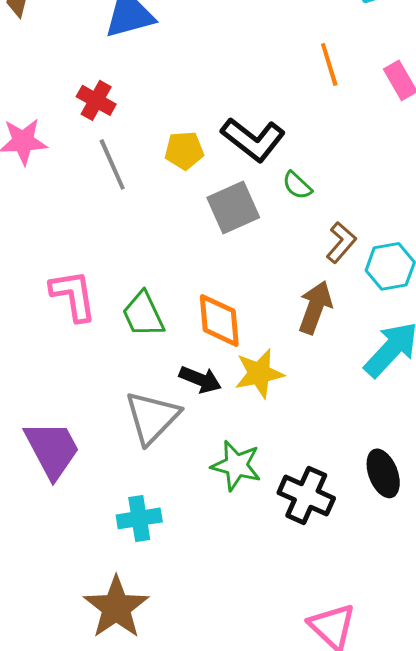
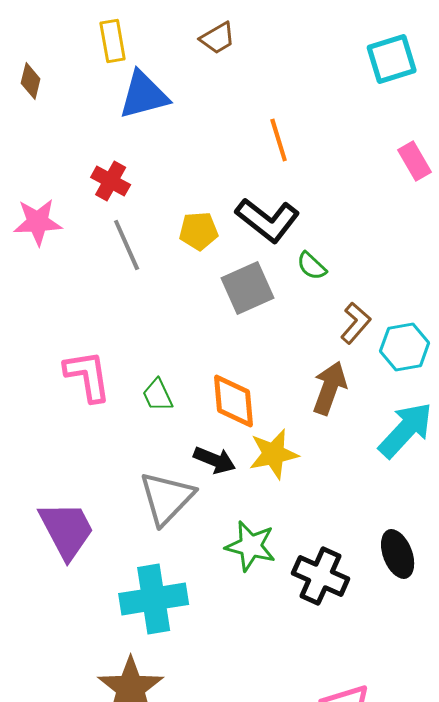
orange line: (329, 64) -> (279, 140), moved
green trapezoid: (143, 314) -> (158, 395), size x0.7
cyan cross: (139, 518) -> (154, 599), size x1.5

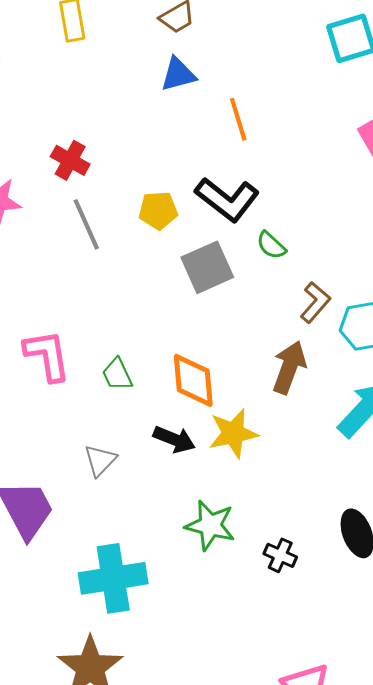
blue triangle: (144, 95) -> (178, 74), moved, size x0.7
gray triangle: (167, 498) -> (100, 460), moved, size x0.6
black cross: (321, 576) -> (280, 555), size x0.6

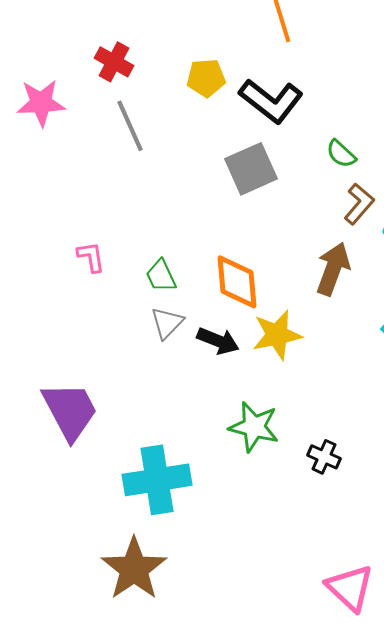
yellow pentagon: (158, 210) -> (206, 78), moved
green semicircle: (271, 245) -> (341, 154), moved
pink L-shape: (47, 355) -> (91, 257), size x0.6
gray triangle: (100, 460) -> (167, 323), moved

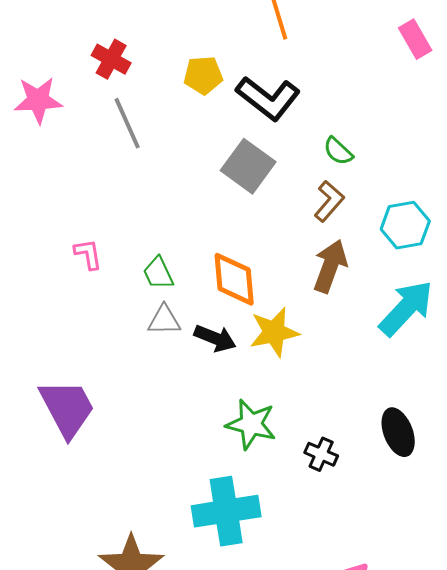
gray square: (251, 169) -> (248, 166), turned -30
brown L-shape: (359, 204) -> (329, 201), moved
gray triangle: (167, 323) -> (164, 320), turned 45
cyan cross: (157, 480) -> (226, 511), moved

